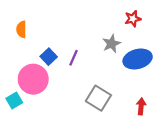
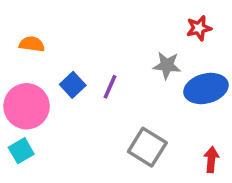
orange semicircle: (21, 29) -> (32, 44), turned 98
gray star: (111, 44) -> (167, 65), turned 30
pink circle: (33, 79) -> (27, 106), moved

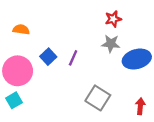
red star: (199, 28) -> (113, 19), moved

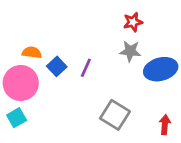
orange semicircle: (21, 30) -> (32, 53), moved

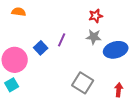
orange semicircle: (32, 53) -> (19, 12), moved
purple line: (86, 68) -> (62, 40), moved

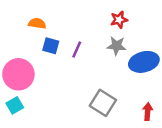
orange semicircle: (19, 12) -> (37, 23), moved
blue square: (41, 48) -> (51, 46), moved, turned -32

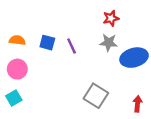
orange semicircle: (37, 23) -> (17, 40), moved
purple line: (77, 49) -> (72, 46), turned -49
pink circle: (18, 74) -> (17, 69), size x0.7

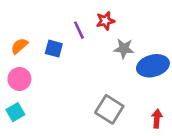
red star: (111, 18) -> (105, 21), moved
orange semicircle: (17, 40) -> (19, 46), turned -49
purple line: (72, 46) -> (79, 30), moved

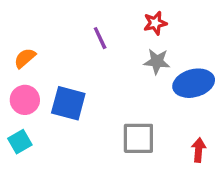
red star: (105, 21) -> (155, 23), moved
blue square: (54, 49) -> (68, 103), moved, size x1.5
gray square: (109, 109) -> (138, 138), turned -32

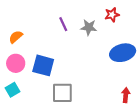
red star: (155, 23) -> (112, 15), moved
gray star: (157, 61) -> (89, 27), moved
gray square: (138, 138) -> (62, 93), moved

